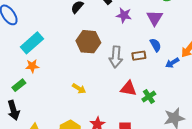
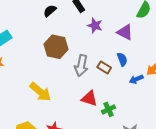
purple triangle: (155, 18) -> (125, 32), turned -42
brown rectangle: (139, 56) -> (104, 67), turned 32
yellow arrow: (79, 89) -> (40, 92), size x1.6

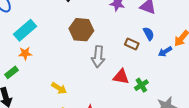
gray arrow: (81, 66) -> (98, 57), moved
yellow arrow: (40, 92) -> (59, 88), moved, size x0.7

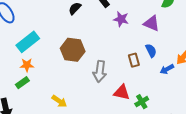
brown hexagon: (81, 30) -> (73, 50), moved
brown rectangle: (132, 44) -> (134, 60), turned 48
green rectangle: (11, 72) -> (22, 83), moved

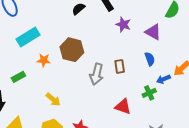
brown rectangle: (134, 60) -> (120, 66), moved
orange star: (27, 65) -> (44, 60), moved
red triangle: (122, 92) -> (123, 107), moved
green cross: (142, 102) -> (149, 93), moved

